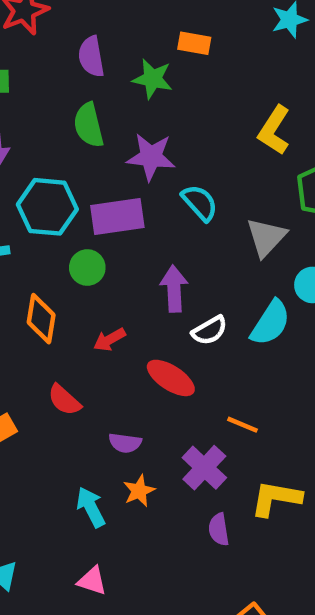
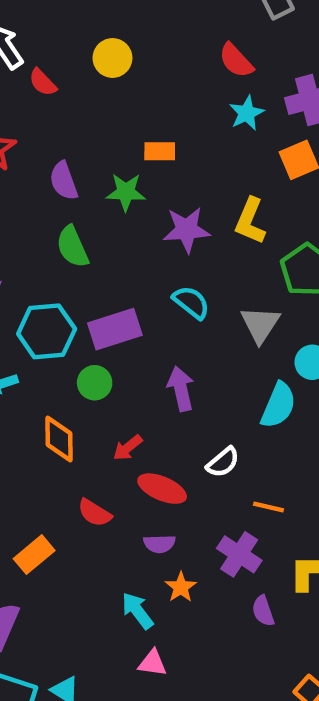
purple star: (151, 157) -> (187, 230), moved
white semicircle: (210, 330) -> (223, 462), moved
red ellipse: (171, 378) -> (162, 489), moved
pink triangle: (92, 581) -> (152, 663), moved

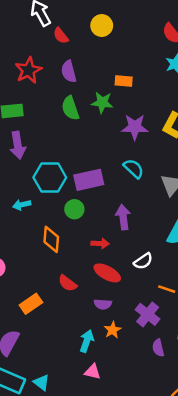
purple semicircle: (64, 181) -> (69, 71), moved
green semicircle: (72, 247) -> (70, 108), moved
red arrow: (128, 448) -> (100, 244), moved, turned -144
cyan arrow: (137, 611) -> (87, 341), turned 50

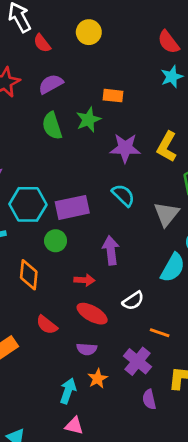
purple semicircle: (69, 71) -> (51, 84), turned 75
green star: (102, 102) -> (88, 120), turned -30

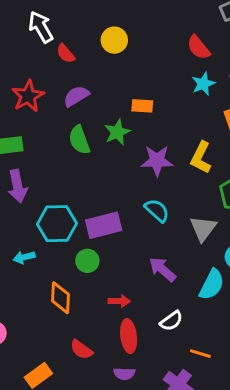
purple arrow: (111, 250) -> (162, 269), moved, turned -40
red ellipse: (92, 314) -> (129, 336), turned 56

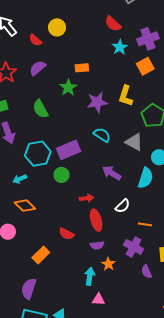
red semicircle: (66, 54) -> (35, 40), moved
green semicircle: (79, 140) -> (41, 109), moved
gray triangle: (203, 228) -> (134, 142), turned -30
orange diamond: (61, 298) -> (25, 206), moved, turned -40

